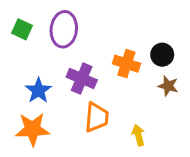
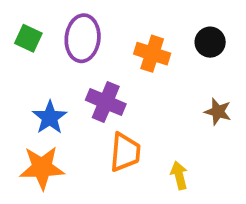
black circle: (162, 55) -> (210, 42), moved
orange cross: (126, 64) -> (152, 54), moved

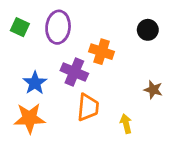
orange cross: (152, 54) -> (102, 52), moved
brown star: (218, 112) -> (153, 90), moved

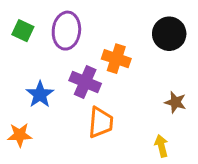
black circle: (148, 30) -> (169, 34), size x1.4
orange star: (29, 118) -> (20, 135), moved, size x0.7
yellow arrow: (126, 124) -> (161, 146), moved

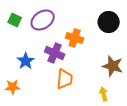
purple ellipse: (66, 31) -> (43, 20), turned 50
brown star: (175, 102) -> (113, 66), size x1.5

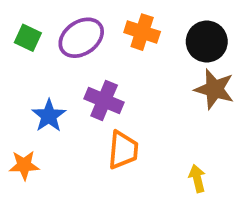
orange cross: (75, 38) -> (142, 32), moved
brown star: (113, 66) -> (214, 89), moved

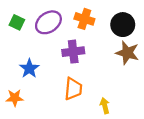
purple cross: (104, 100) -> (73, 52), moved, turned -30
yellow arrow: (197, 178) -> (105, 106), moved

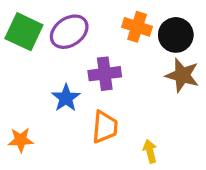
orange cross: (84, 19) -> (137, 27), moved
green square: (17, 22) -> (24, 32), size x1.6
blue star: (29, 69) -> (66, 98), moved

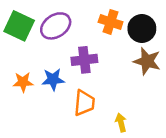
blue star: (66, 98) -> (53, 79), turned 30
orange star: (21, 140) -> (23, 82), moved

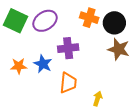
blue star: (53, 79) -> (43, 64), turned 30
yellow arrow: (121, 123) -> (98, 99), turned 32

